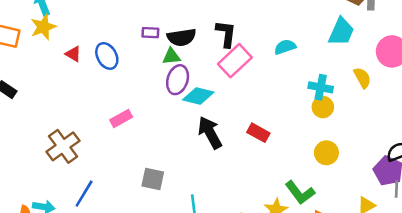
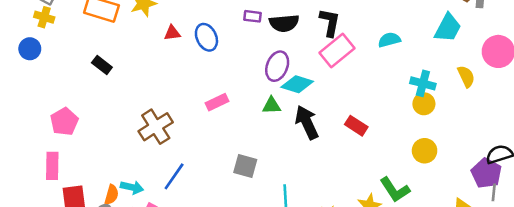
red triangle: (73, 54) -> (172, 33), turned -42
green triangle: (171, 56) -> (272, 105), moved

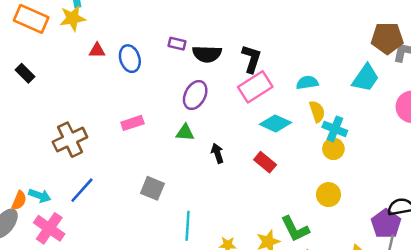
yellow semicircle: (466, 76) -> (317, 112), moved
cyan diamond: (297, 84) -> (275, 123), moved
black arrow: (307, 122) -> (217, 153), size x0.6

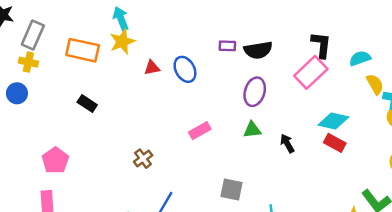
black L-shape: (252, 59) -> (321, 45), moved
cyan diamond: (275, 123) -> (333, 121), moved
brown cross: (70, 140) -> (143, 159), size x0.6

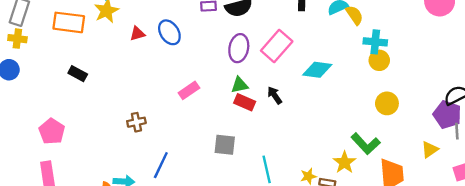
pink rectangle: (311, 72) -> (277, 46), moved
yellow semicircle: (375, 84) -> (354, 15), moved
red rectangle: (335, 143) -> (245, 102), moved
brown cross: (143, 159) -> (136, 122), turned 30

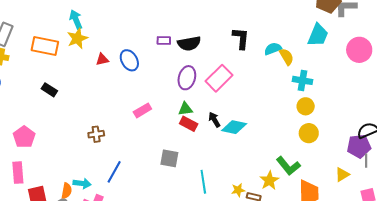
yellow circle: (379, 60) -> (306, 106), moved
cyan diamond: (317, 70) -> (234, 127), moved
purple pentagon: (447, 115) -> (359, 146), turned -30

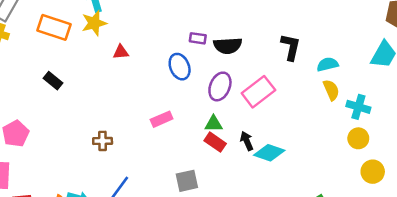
yellow semicircle: (287, 57) -> (331, 90), moved
blue ellipse: (129, 60) -> (180, 67), moved
yellow circle: (309, 133) -> (373, 172), moved
gray square: (169, 158) -> (187, 181), turned -30

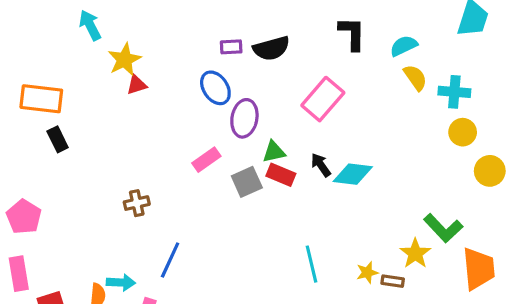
yellow star: (94, 23) -> (124, 60), moved
orange rectangle: (54, 27) -> (41, 99), moved
black rectangle: (53, 81) -> (58, 139), turned 36
purple ellipse: (220, 86) -> (244, 118), moved
gray square: (187, 181) -> (247, 182), moved

